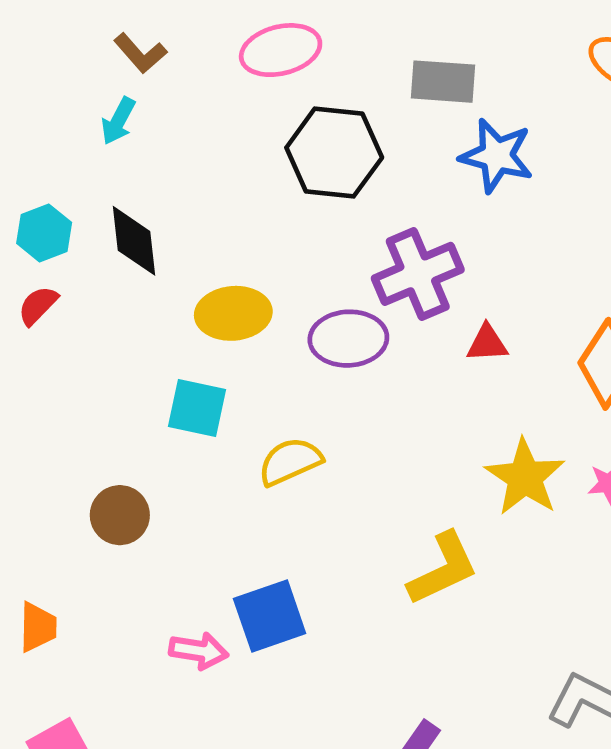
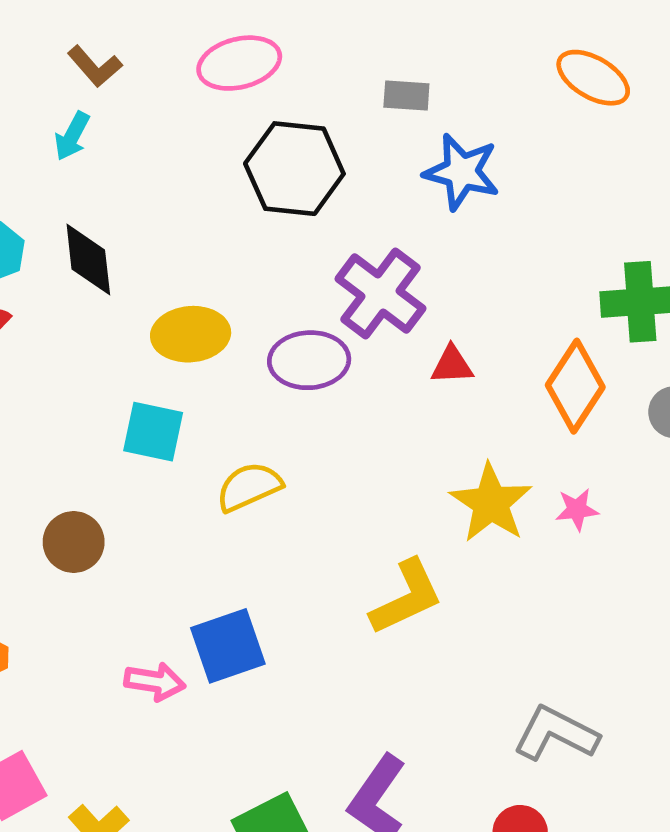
gray rectangle: (443, 82) -> (406, 96), size x0.7
purple cross: (418, 274) -> (380, 294), turned -30

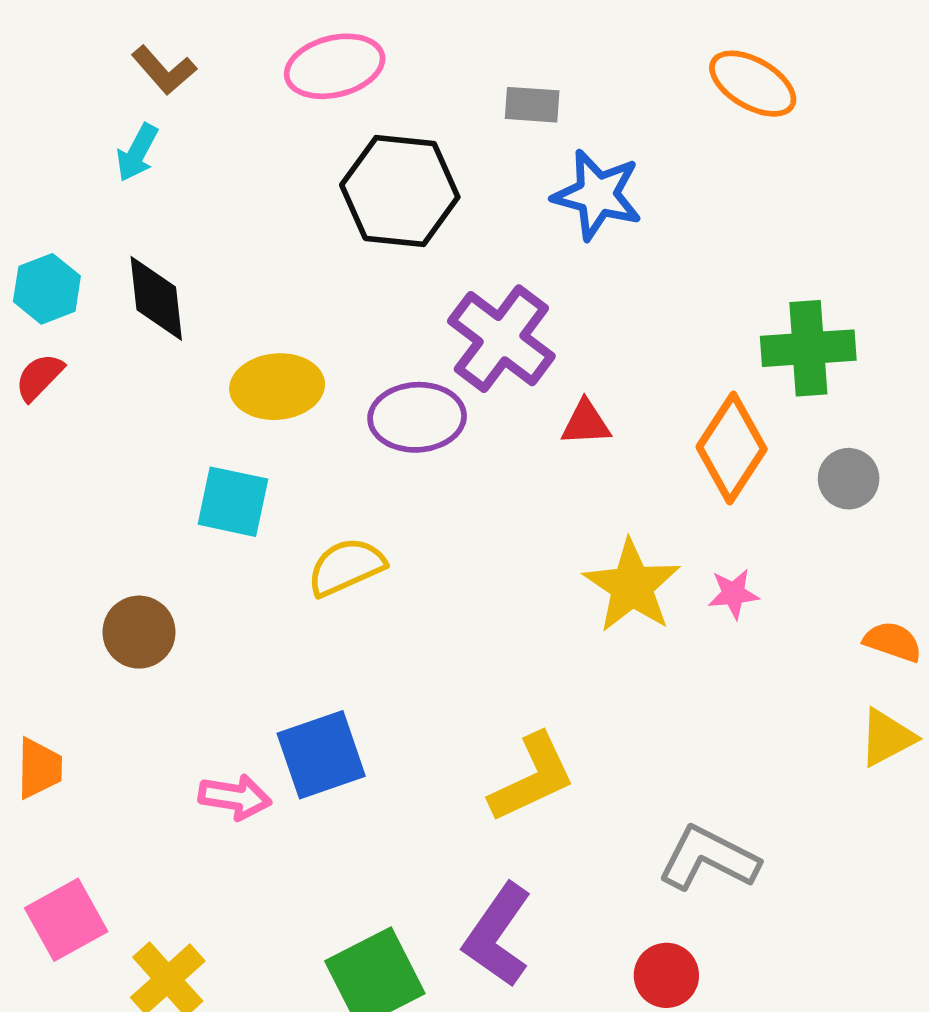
yellow L-shape: (406, 597) -> (532, 778), moved

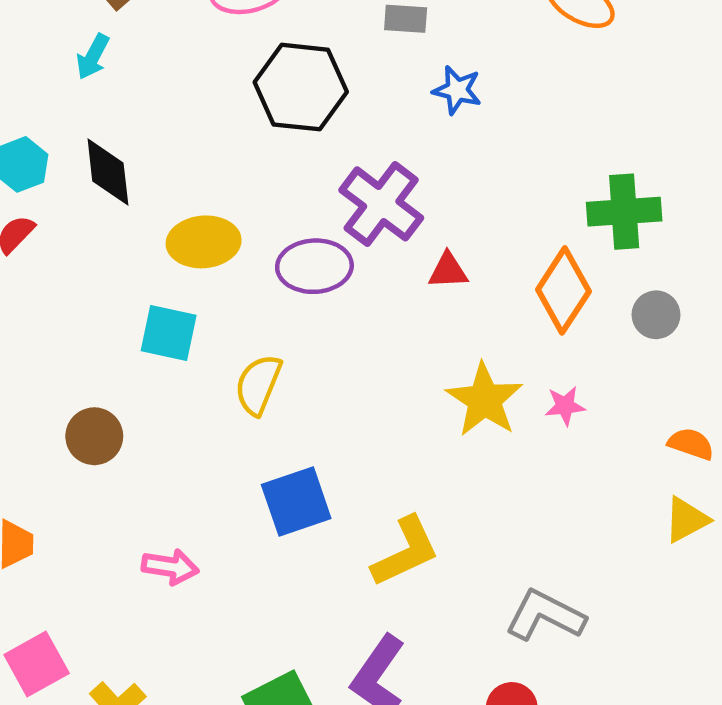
blue star: (597, 195) -> (457, 90), size x0.7
yellow semicircle: (346, 567) -> (258, 385), turned -44
blue square: (321, 755) -> (296, 502), moved

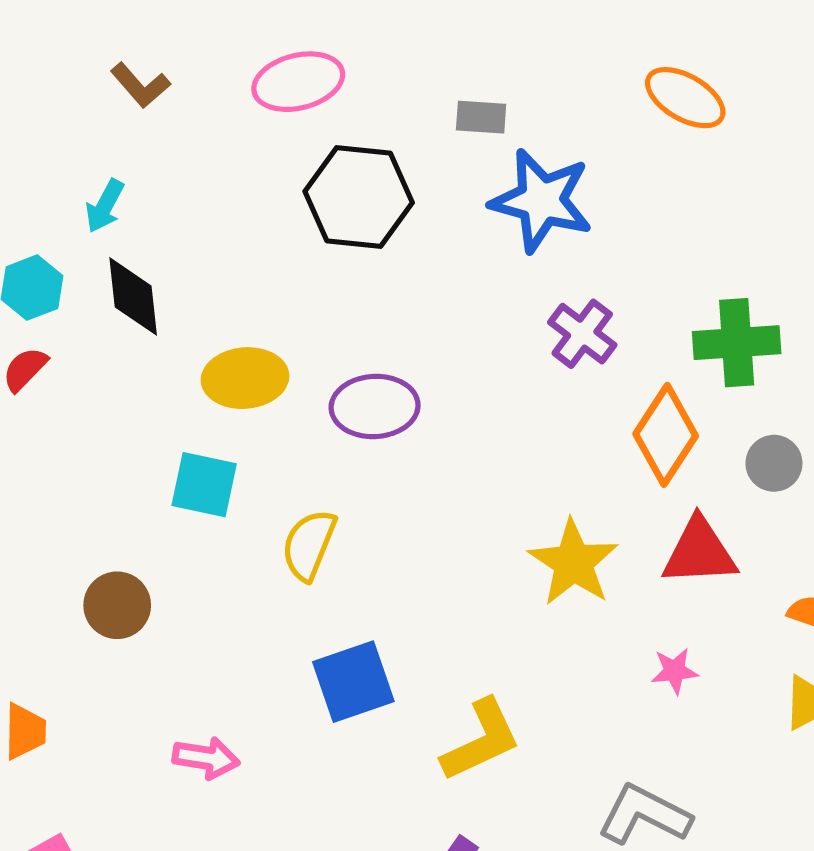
cyan arrow: (93, 57) -> (105, 206), moved
blue star: (457, 90) -> (541, 201), size x1.8
purple cross: (381, 204) -> (582, 334), moved, size x0.7
red triangle: (448, 271) -> (699, 552), moved, size x1.6
pink star: (565, 406) -> (675, 671), moved

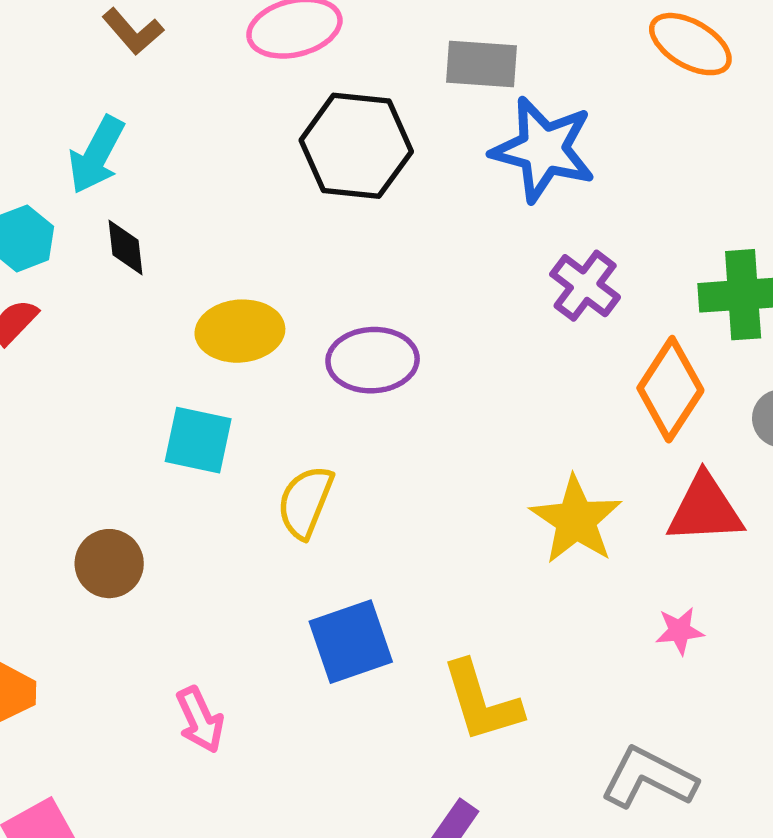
gray rectangle: (481, 117) -> (482, 64), size x1.4
cyan arrow: (105, 206) -> (96, 155), size x1.4
black diamond: (133, 296) -> (126, 248), size x0.7
yellow L-shape: (481, 740) -> (482, 702), turned 98
pink arrow: (206, 758) -> (200, 720), turned 56

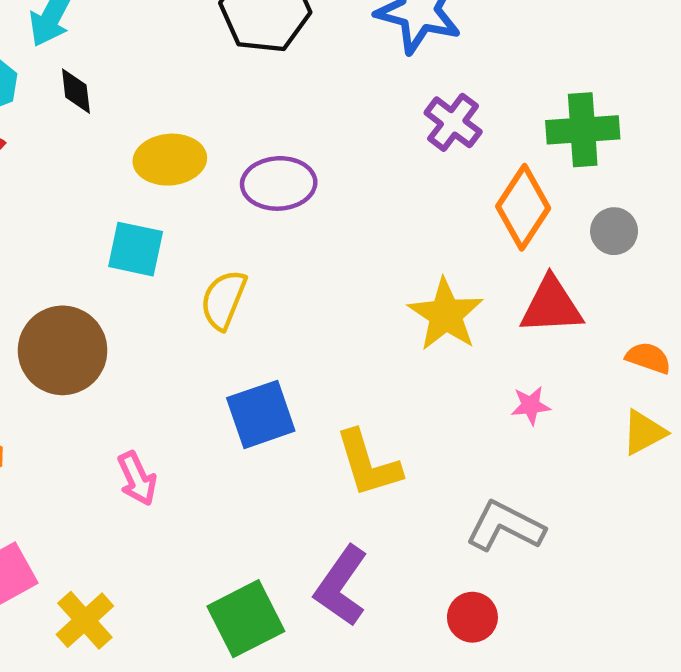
brown circle: (109, 564) -> (63, 350), size x1.6

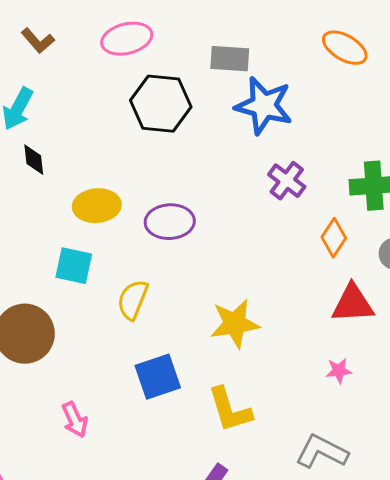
orange diamond: (523, 207) -> (334, 238), size x0.7
yellow star: (446, 315) -> (235, 324), moved, turned 30

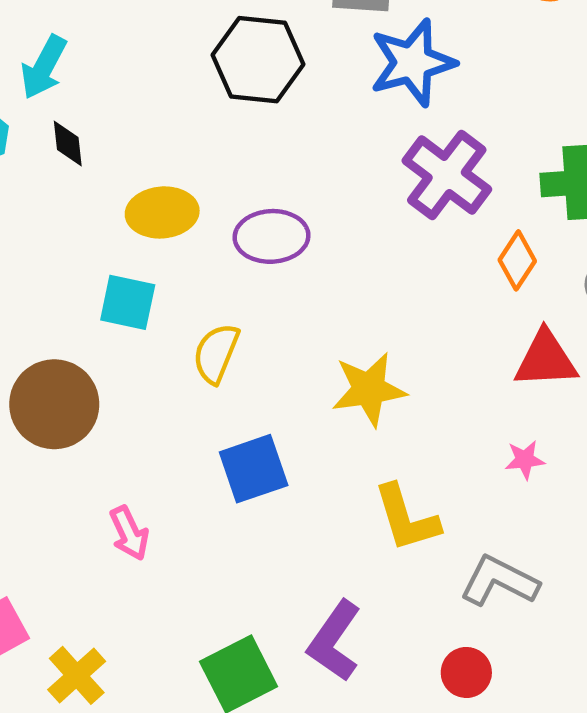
blue star: (264, 106) -> (412, 63), turned -30
purple cross: (287, 181) -> (447, 175), size x1.5
yellow L-shape: (230, 410) -> (406, 518), moved

